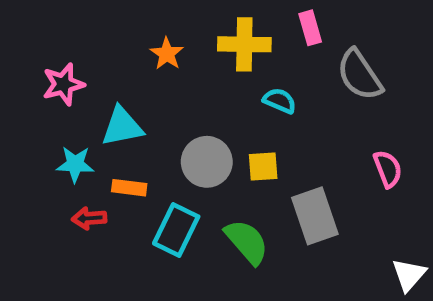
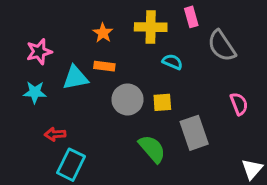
cyan star: (75, 164) -> (35, 92), moved
orange rectangle: (129, 188) -> (104, 66), moved
cyan rectangle: (176, 230) -> (71, 165), moved

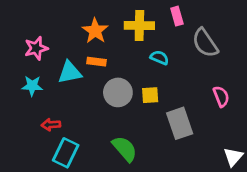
orange star: (103, 33) -> (95, 31), size x1.4
green semicircle: (152, 149) -> (125, 149), moved

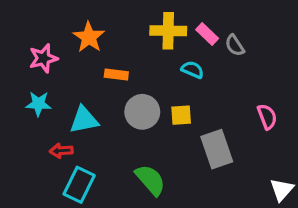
pink rectangle: (177, 16) -> (207, 34), moved, turned -30
orange star: (95, 31) -> (89, 37), moved
gray semicircle: (205, 43) -> (235, 45), moved, size x0.6
cyan triangle: (70, 72) -> (84, 120), moved

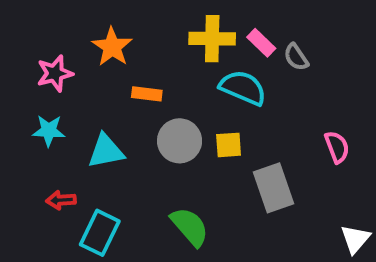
cyan semicircle: (193, 70) -> (243, 88), size x1.6
red arrow: (61, 151) -> (61, 200), moved

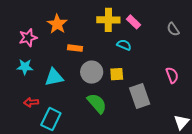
gray semicircle: (296, 57) -> (173, 29), moved
cyan semicircle: (243, 88) -> (124, 45), size x0.6
green semicircle: (190, 227) -> (97, 103), moved

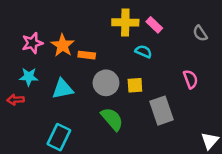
orange star: (57, 24) -> (63, 45), moved
pink semicircle: (172, 75) -> (190, 79), moved
red arrow: (31, 102) -> (15, 100), moved

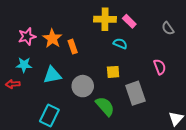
orange rectangle: (87, 55) -> (73, 47), turned 64
gray circle: (106, 83) -> (83, 86), moved
green semicircle: (112, 119) -> (105, 106), moved

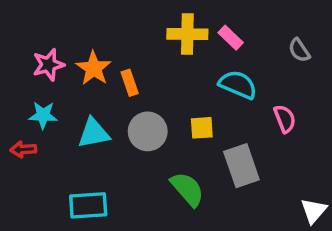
cyan semicircle: (120, 44) -> (238, 85), moved, size x1.5
gray circle: (83, 86) -> (148, 131), moved
cyan rectangle: (49, 115) -> (88, 205), turned 60

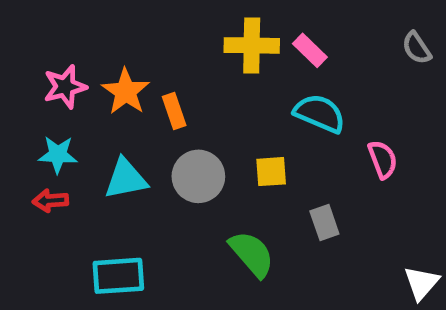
gray semicircle: (299, 50) -> (417, 48), moved
red arrow: (23, 149) -> (51, 201), moved
gray rectangle: (241, 166) -> (324, 222), size x0.6

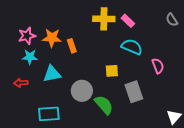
orange star: (126, 92) -> (52, 38), turned -30
cyan star: (58, 155) -> (30, 57), moved
gray circle: (198, 176) -> (82, 91), moved
gray rectangle: (324, 222) -> (134, 92), size x1.5

